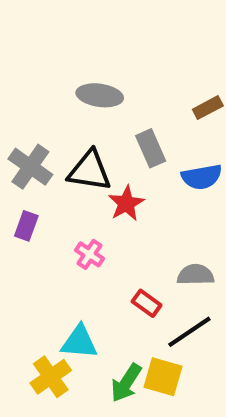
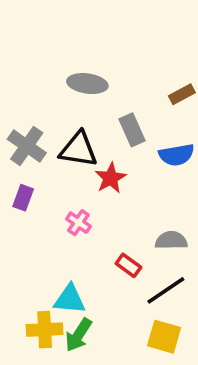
yellow cross: (51, 377) -> (45, 330), turned 32
yellow square: (163, 377) -> (164, 337), moved
green arrow: (126, 383) -> (78, 335), moved

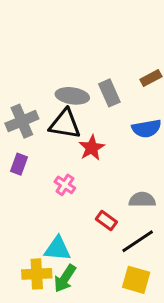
gray ellipse: (87, 84) -> (72, 96), moved
gray rectangle: (132, 130) -> (109, 93), moved
gray cross: (27, 146) -> (22, 121), turned 32

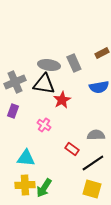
cyan triangle: (57, 249) -> (26, 158), moved

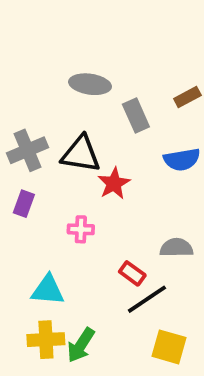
gray ellipse: (49, 65) -> (90, 84), moved
pink cross: (44, 125) -> (81, 229), turned -32
black line: (93, 163) -> (147, 299), moved

